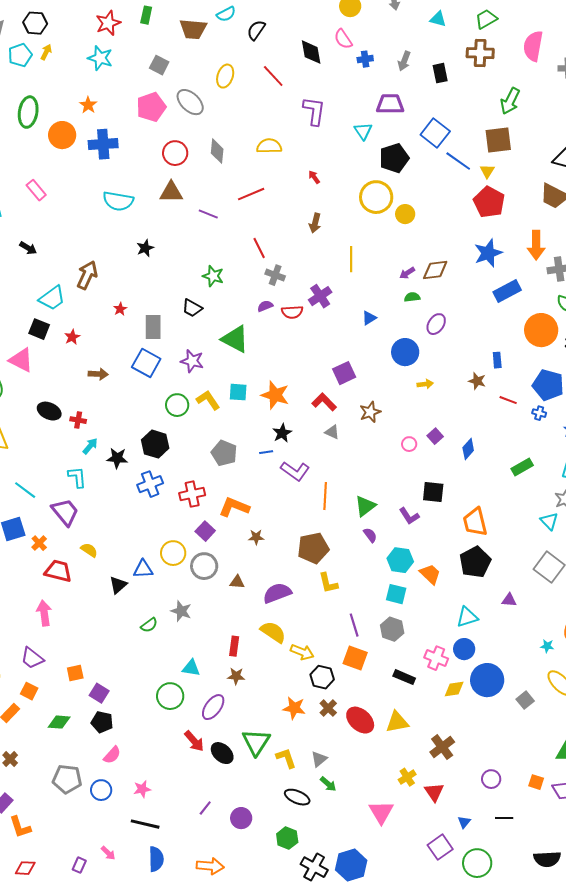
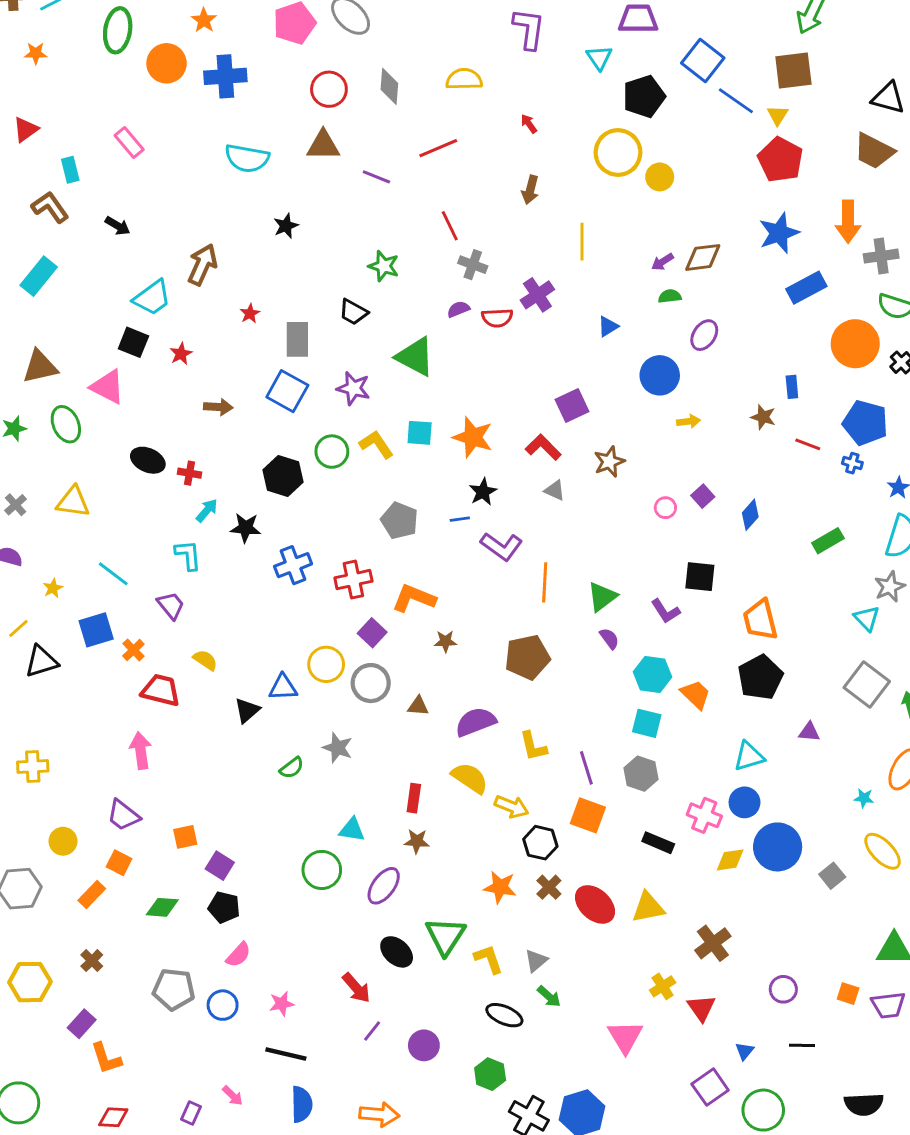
black hexagon: (155, 444) -> (283, 476), moved
purple trapezoid: (65, 512) -> (171, 605), size x0.7
yellow L-shape: (328, 583) -> (533, 746), moved
red arrow: (194, 741) -> (356, 988), moved

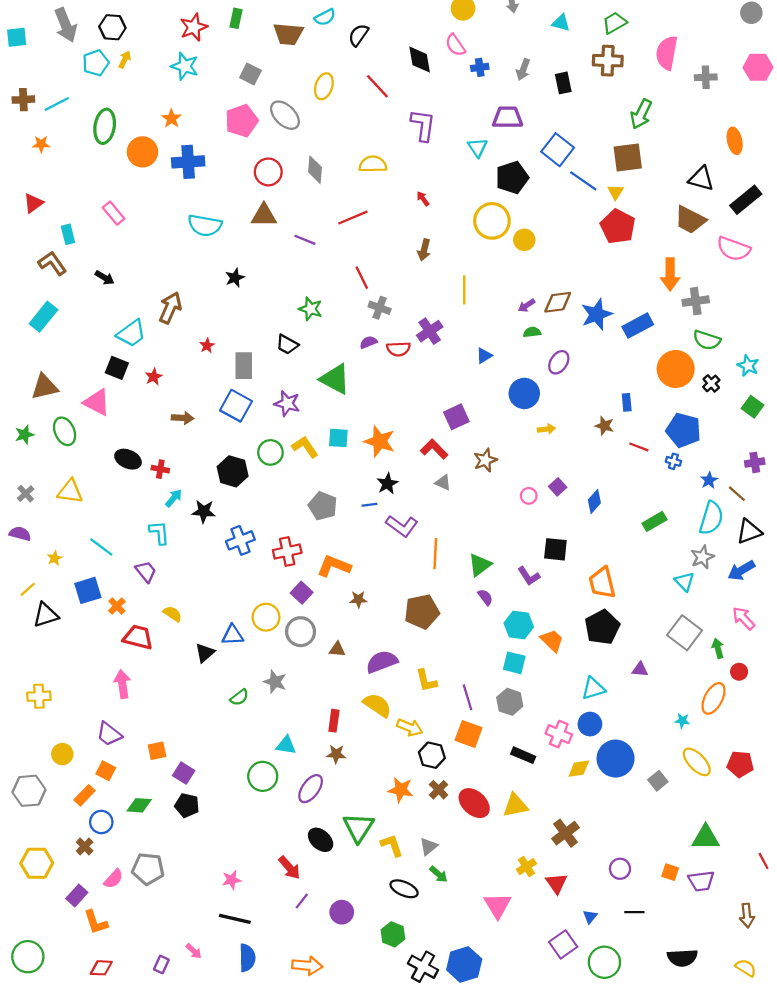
blue star: (779, 233) -> (597, 314), moved
pink semicircle: (238, 955) -> (114, 879), moved
blue circle: (223, 1005) -> (101, 822), moved

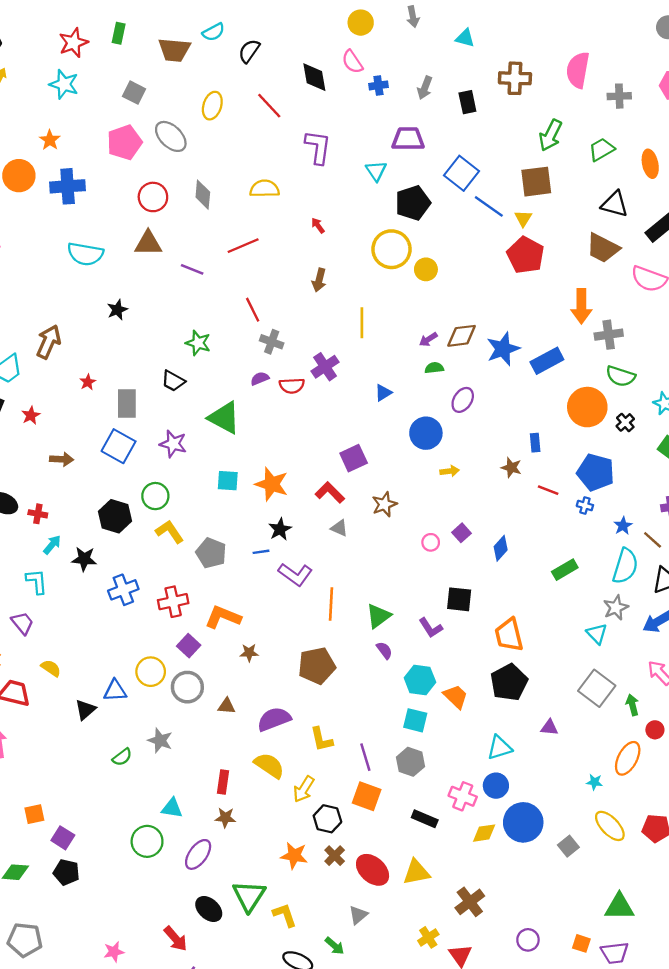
green trapezoid: (614, 23) -> (602, 150), moved
yellow L-shape: (305, 447) -> (170, 532), moved
yellow arrow: (410, 727) -> (304, 789), turned 100
gray triangle: (429, 846) -> (358, 915), moved

